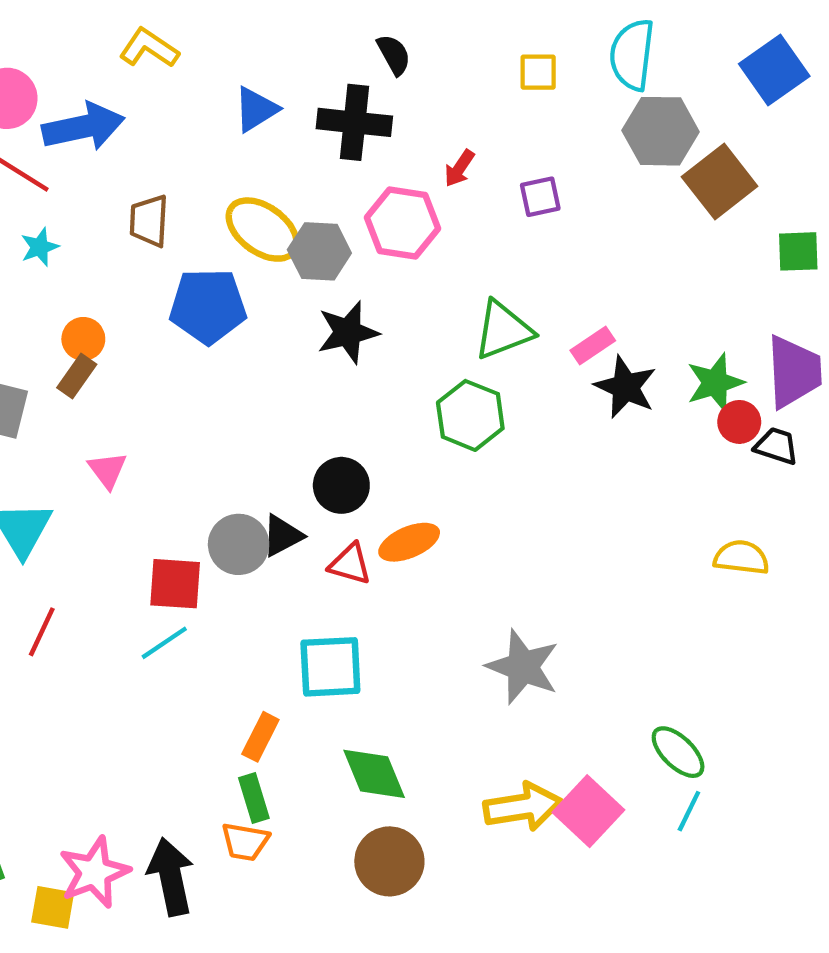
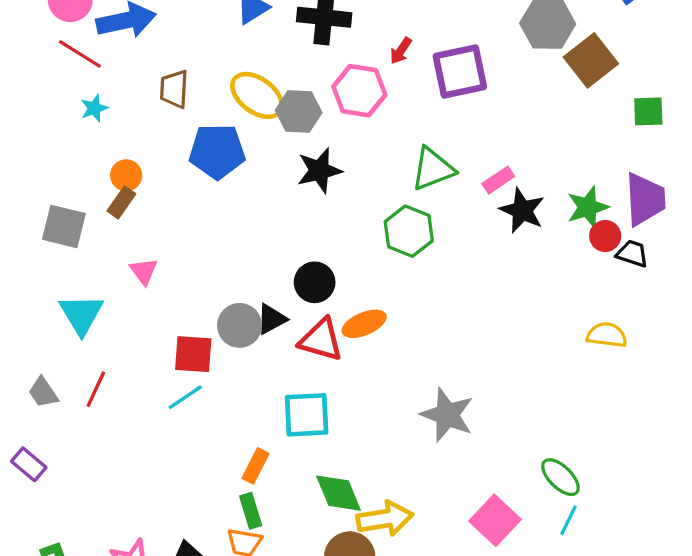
purple square: (540, 197) -> (460, 72), size x1.8
red triangle: (350, 564) -> (321, 340), size x1.4
yellow arrow: (523, 807) -> (385, 519), moved

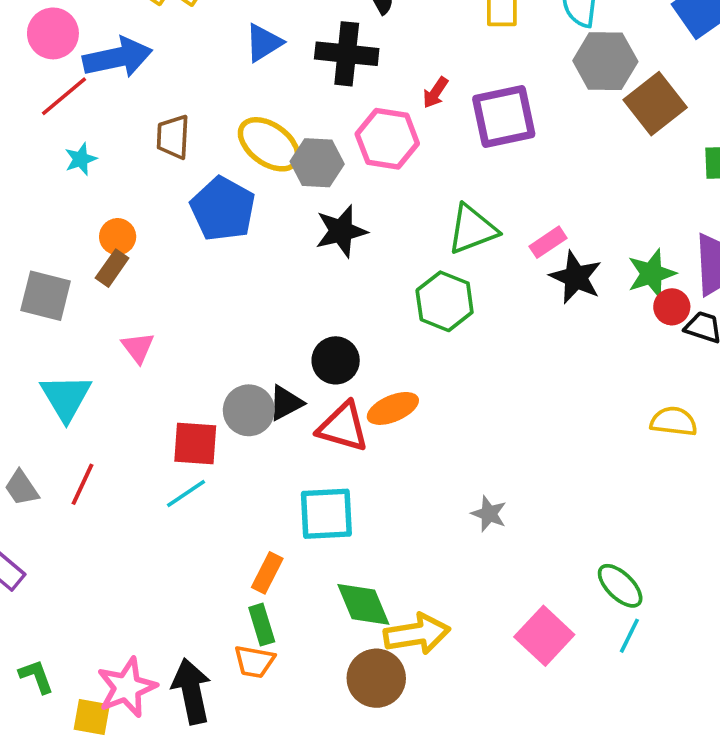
red line: (80, 54) -> (64, 96), turned -72
blue pentagon: (217, 151) -> (223, 209), turned 30
gray star: (447, 415) -> (489, 514), size x0.6

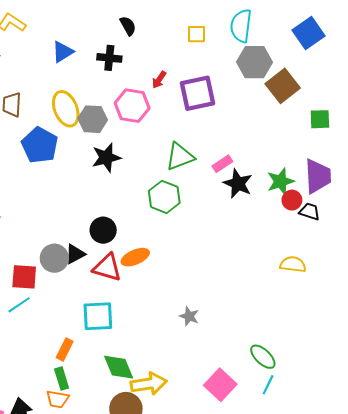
black cross: (347, 54) -> (109, 58), size x0.7
yellow ellipse: (269, 144) -> (66, 109), turned 32

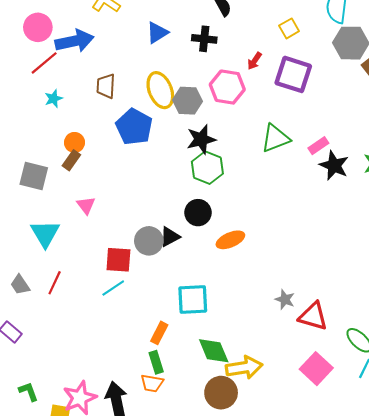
yellow square: (196, 34) -> (289, 28), moved, turned -30
purple square: (197, 93) -> (293, 74), turned 30
green hexagon: (164, 197) -> (207, 168), moved
red triangle: (107, 268) -> (313, 316), moved

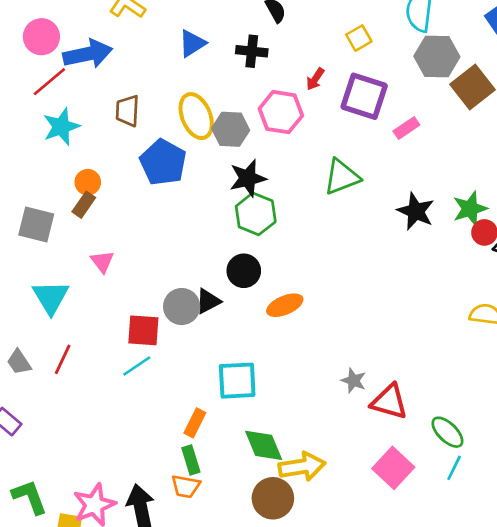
cyan star: (54, 99) -> (61, 127), size x1.6
pink rectangle: (318, 146) -> (406, 128), moved
green L-shape: (28, 392) -> (30, 497), size x1.4

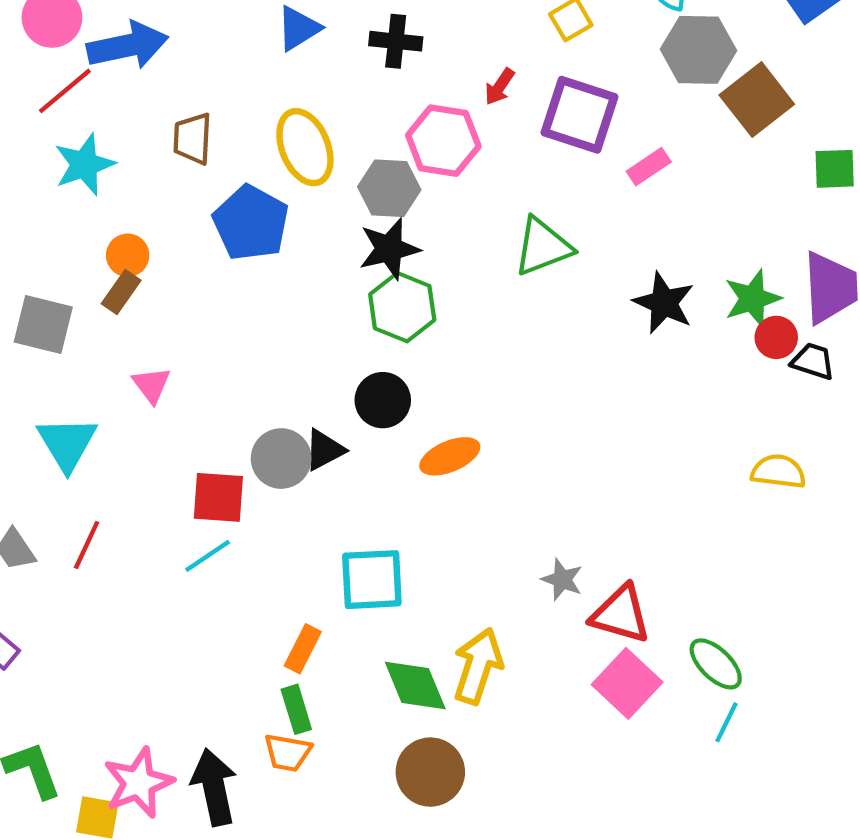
gray hexagon: (231, 129) -> (389, 188), moved
yellow arrow: (302, 467) -> (478, 666), moved, turned -63
pink square: (393, 468) -> (627, 683), moved

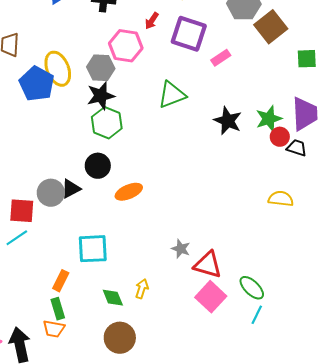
yellow ellipse: (305, 147) -> (58, 69), moved
yellow arrow: (478, 666) -> (142, 289), size x0.6
green diamond: (415, 686) -> (113, 298), size x0.7

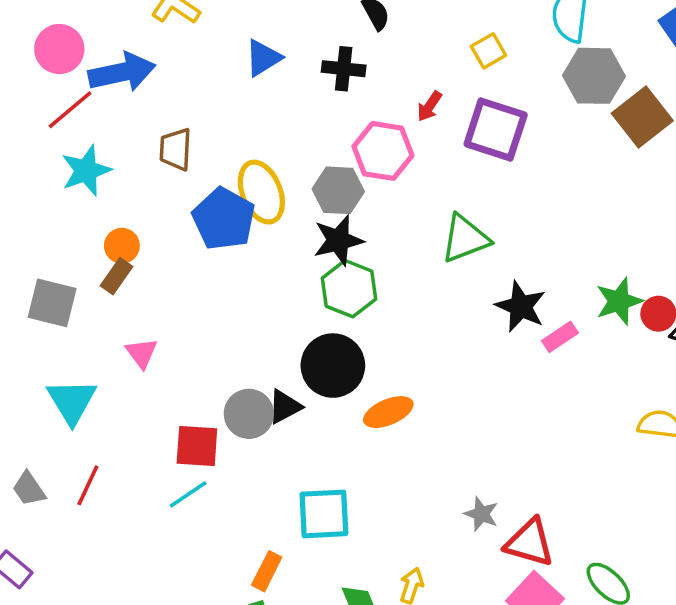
pink rectangle: (221, 58) -> (560, 337), moved
green star: (269, 119) -> (619, 301), moved
black star: (228, 121) -> (521, 307), moved
black circle: (98, 166) -> (333, 366), size x1.4

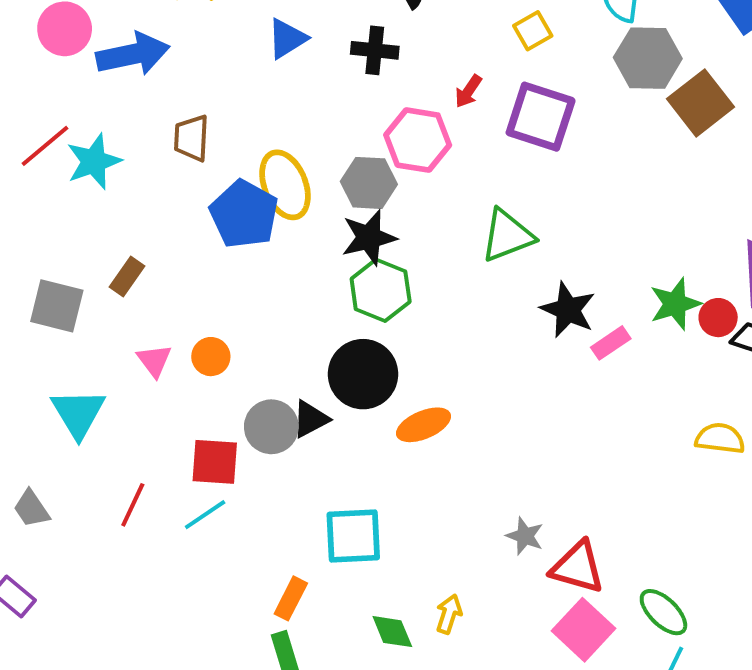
red line: (70, 110) -> (45, 146), moved
orange circle: (122, 246) -> (211, 357), moved
red line: (88, 485) -> (133, 505), moved

